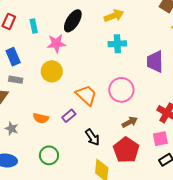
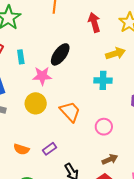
yellow arrow: (114, 16) -> (115, 53), moved
pink circle: (121, 90) -> (104, 127), size x0.7
orange trapezoid: (86, 95) -> (70, 112), moved

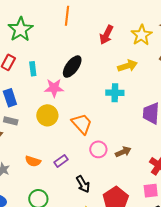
red arrow: (94, 22) -> (106, 35), turned -138
pink circle: (104, 127) -> (98, 149), moved
brown arrow: (110, 159) -> (123, 152), moved

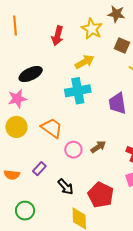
black ellipse: (72, 67) -> (31, 74), turned 40
cyan cross: (115, 93) -> (78, 91), size x1.4

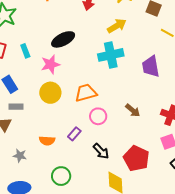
orange trapezoid: (52, 128) -> (86, 93), turned -50
brown arrow: (98, 147) -> (133, 110), turned 77
pink circle: (73, 150) -> (98, 116), moved

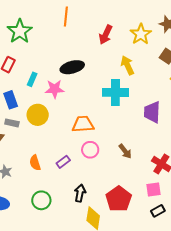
yellow arrow: (117, 26) -> (127, 65), turned -96
cyan rectangle: (25, 51) -> (32, 79), moved, turned 32
yellow circle: (50, 93) -> (38, 115), moved
orange semicircle: (47, 141) -> (35, 163), turned 56
black arrow: (101, 151) -> (80, 193), moved, turned -138

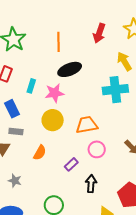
orange line: (66, 17) -> (59, 42), moved
yellow circle: (38, 115) -> (53, 120), moved
orange semicircle: (35, 163) -> (40, 153), moved, turned -126
black arrow: (80, 193) -> (91, 184), moved

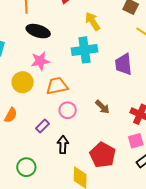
black ellipse: (70, 69) -> (38, 31), turned 40
pink star: (54, 93) -> (40, 61), moved

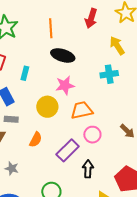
cyan cross: (84, 50) -> (109, 74), size x0.7
purple rectangle: (43, 126) -> (68, 150), size x1.6

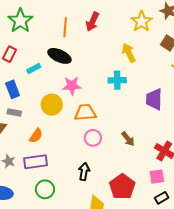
red arrow: (91, 18) -> (92, 22), moved
black ellipse: (63, 55) -> (59, 56), moved
cyan rectangle: (25, 73) -> (34, 69), turned 40
purple rectangle: (68, 150) -> (36, 162), moved, turned 30

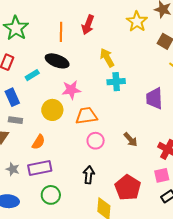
yellow arrow: (129, 53) -> (107, 58), moved

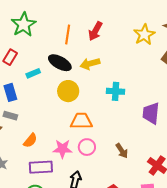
yellow arrow: (107, 58) -> (90, 64), moved, turned -84
pink star: (71, 90) -> (62, 149), moved
yellow circle: (52, 110) -> (68, 91), moved
purple rectangle: (40, 168) -> (41, 167), moved

